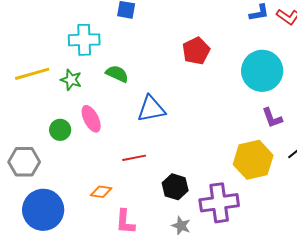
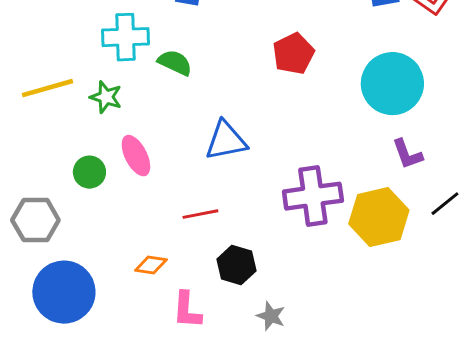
green semicircle: (117, 74) -> (175, 63), moved
black hexagon: (175, 187) -> (236, 265), moved
purple cross: (219, 203) -> (313, 196), moved

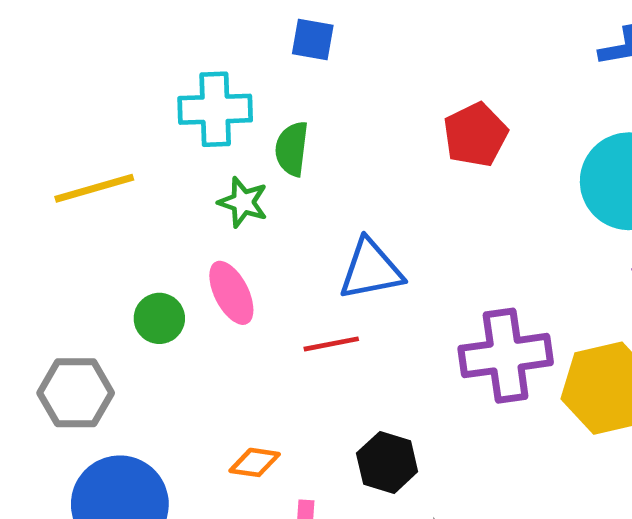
green semicircle: (175, 63) -> (292, 149), turned -108
green star: (106, 97) -> (243, 202), moved
red line: (200, 214) -> (331, 344), moved

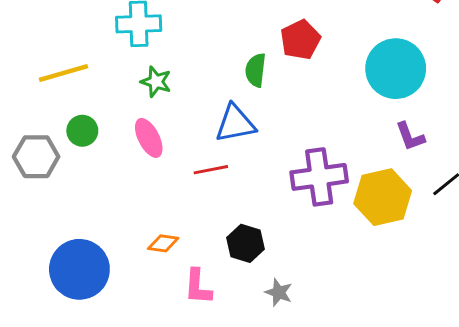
green semicircle: (292, 149) -> (256, 70), moved
green circle: (159, 318) -> (82, 131), moved
gray hexagon: (76, 393) -> (36, 157), moved

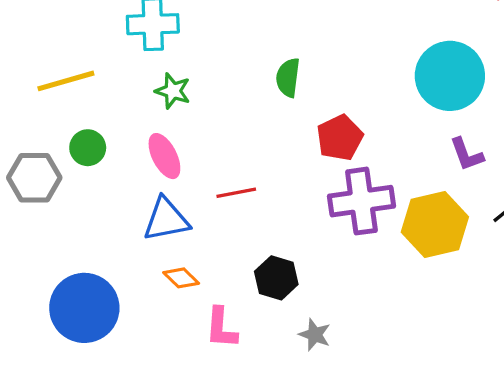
red pentagon: (300, 40) -> (340, 138), moved
blue triangle: (235, 124) -> (166, 219), moved
orange diamond: (163, 243) -> (181, 278), turned 36

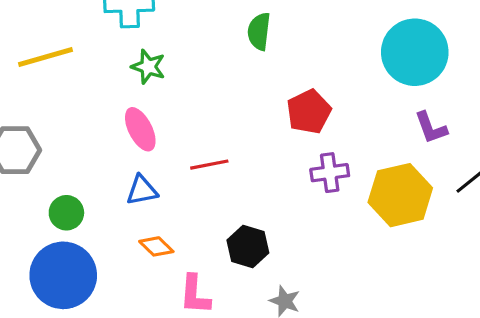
green semicircle: (288, 78) -> (259, 31), moved
green circle: (88, 148) -> (66, 213), moved
purple cross: (361, 201) -> (330, 173), size x0.6
blue triangle: (166, 219) -> (142, 190), size x0.7

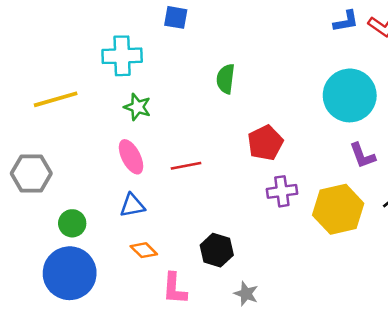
red line: (209, 165) -> (186, 166), moved

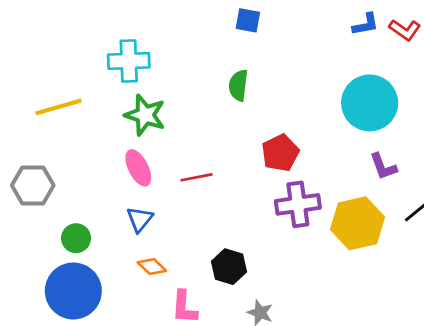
blue square: (176, 17) -> (248, 20), moved
green star: (137, 107) -> (145, 115), size x1.4
purple cross: (282, 191) -> (298, 204), size x1.4
blue triangle: (132, 205) -> (140, 219), turned -40

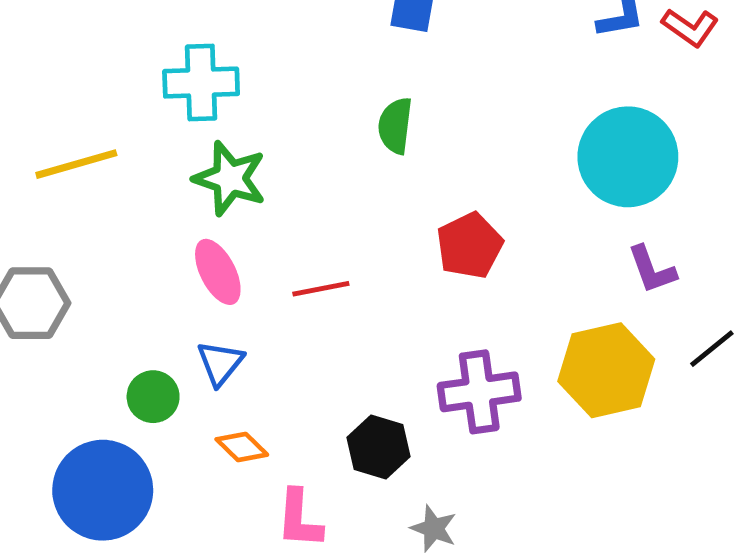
purple cross: (298, 204) -> (479, 392), moved
green circle: (76, 238) -> (153, 397), moved

